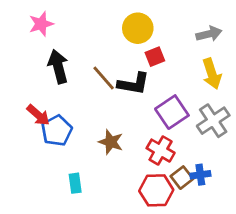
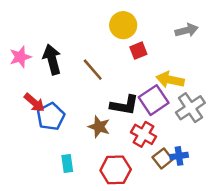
pink star: (41, 24) -> (20, 57), moved
yellow arrow: (212, 74) -> (170, 80), moved, turned 120
black L-shape: (134, 84) -> (124, 105), moved
red hexagon: (156, 190) -> (116, 170), moved

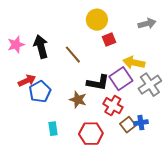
red arrow: (34, 103) -> (27, 81), turned -66

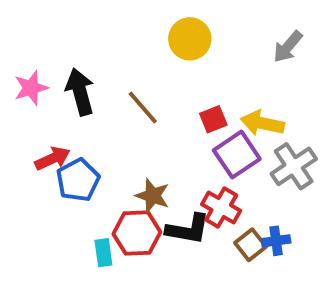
gray arrow: (147, 24) -> (288, 47), turned 144
red square: (109, 40) -> (213, 119), moved
black L-shape: (98, 83) -> (188, 229), moved
red hexagon: (91, 134) -> (137, 233), moved

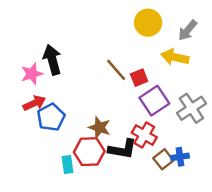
yellow circle: (190, 39) -> (148, 23), moved
pink star: (31, 88) -> (32, 74), moved
brown line: (143, 107) -> (116, 70), moved
yellow arrow: (262, 123) -> (175, 57), moved

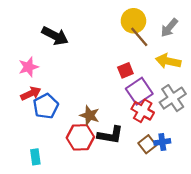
yellow arrow: (175, 57) -> (168, 61), moved
black arrow: (52, 60) -> (55, 36), moved, turned 132
brown line: (116, 70) -> (139, 37), moved
red cross: (144, 135) -> (143, 111), moved
cyan rectangle: (68, 164) -> (35, 157), moved

